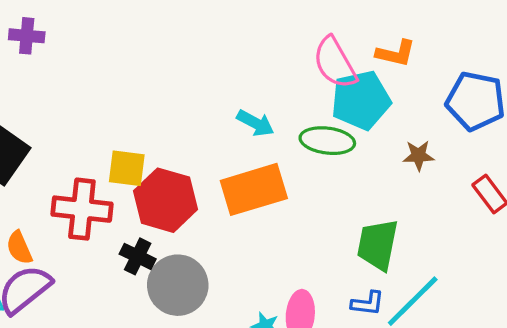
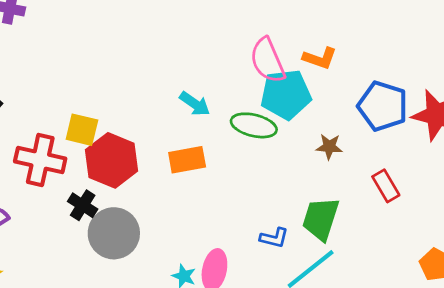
orange rectangle: (254, 189) -> (187, 160), size x0.7
green trapezoid: (378, 245) -> (321, 219), moved
blue L-shape: (368, 303) -> (274, 238), moved

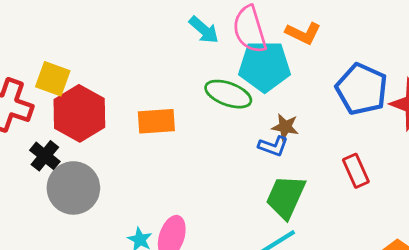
cyan arrow: (195, 104) -> (204, 30), moved
brown star: (329, 147) -> (285, 127), moved
blue L-shape: (274, 238) -> (273, 146), moved

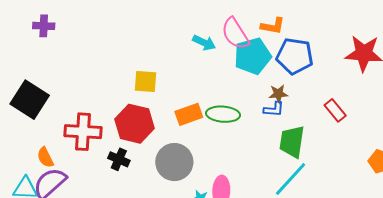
yellow square: (53, 79) -> (145, 81), moved
blue pentagon: (362, 89) -> (295, 56), moved
green ellipse: (228, 94) -> (223, 114), moved
gray circle: (73, 188) -> (174, 162), moved

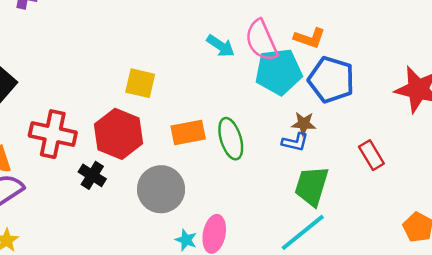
green ellipse: (223, 114) -> (231, 139), turned 60

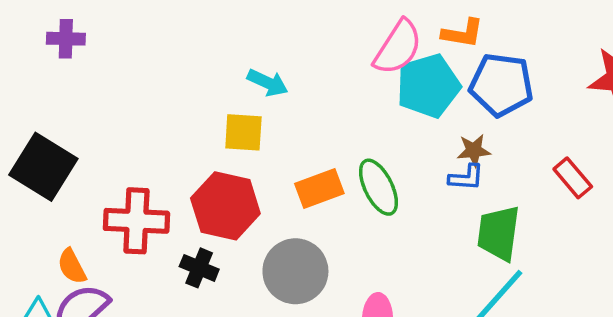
pink semicircle: (261, 40) -> (398, 47), turned -114
cyan arrow: (221, 46) -> (268, 83), moved

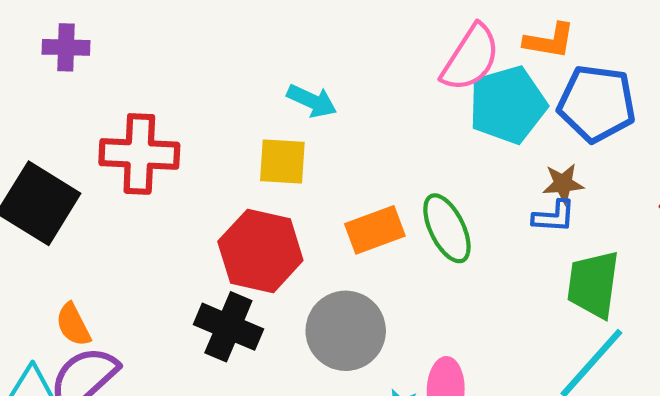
red cross: (136, 221) -> (139, 154), moved
black cross: (199, 268) -> (228, 327), size x1.4

